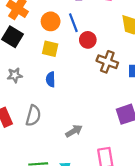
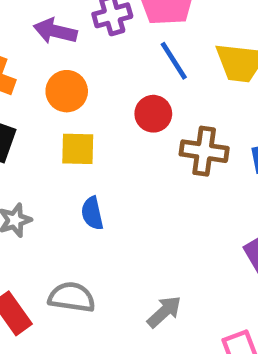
blue line: (73, 23) -> (174, 61), moved
gray semicircle: (33, 116) -> (72, 297), turned -85

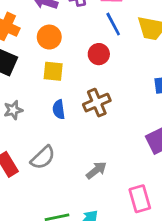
brown cross: (204, 151) -> (97, 103), moved, turned -36
gray semicircle: (72, 297) -> (43, 158), turned 124

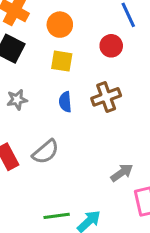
gray arrow: (96, 170) -> (122, 173), moved

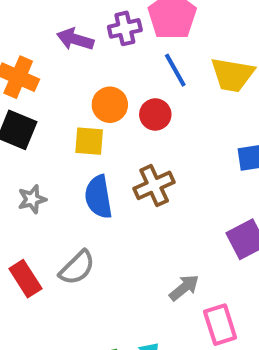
orange circle: (60, 25) -> (110, 105), moved
blue semicircle: (65, 102) -> (99, 197), size x1.5

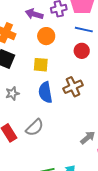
blue line: (175, 70) -> (84, 30), turned -48
orange circle: (110, 105) -> (46, 36), moved
red circle: (155, 114) -> (82, 51), moved

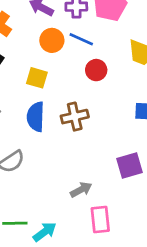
blue line: (84, 30) -> (81, 39), moved

